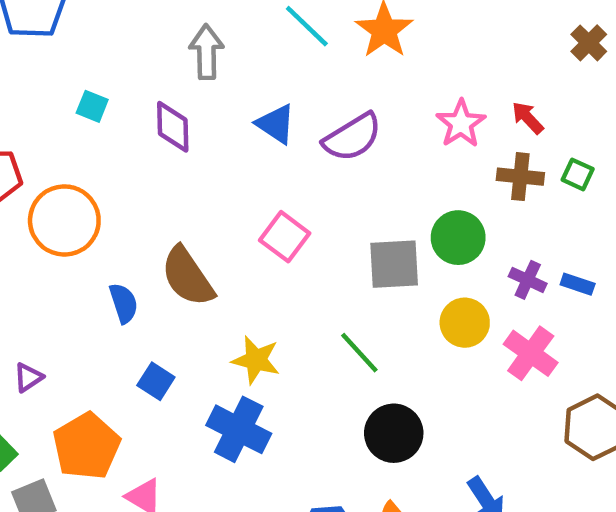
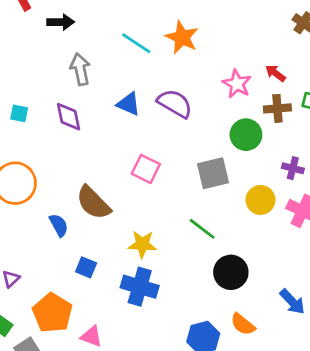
purple semicircle: (352, 137) -> (175, 103), turned -108
green circle: (458, 238) -> (246, 135), moved

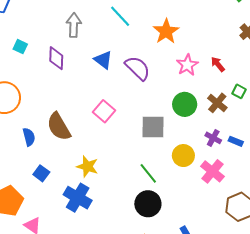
orange star: (182, 37) -> (166, 31), moved
brown cross: (277, 108) -> (217, 103), moved, turned 30
green line: (202, 229) -> (148, 173), moved

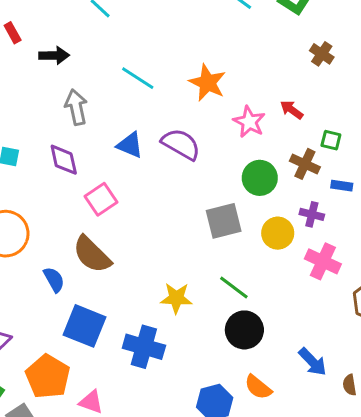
pink square: (104, 111) -> (101, 199), moved, turned 30
blue rectangle: (236, 141) -> (342, 186), moved
yellow circle: (183, 156) -> (278, 233), moved
yellow star: (87, 167) -> (176, 298), moved
blue square: (41, 173) -> (84, 326), size x1.8

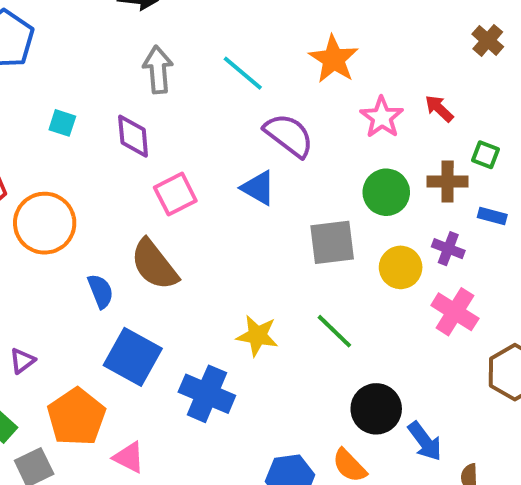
cyan line: (138, 78) -> (243, 73), moved
blue triangle: (130, 145) -> (258, 188), moved
brown cross: (305, 164) -> (448, 182), turned -32
black circle: (244, 330) -> (376, 409), moved

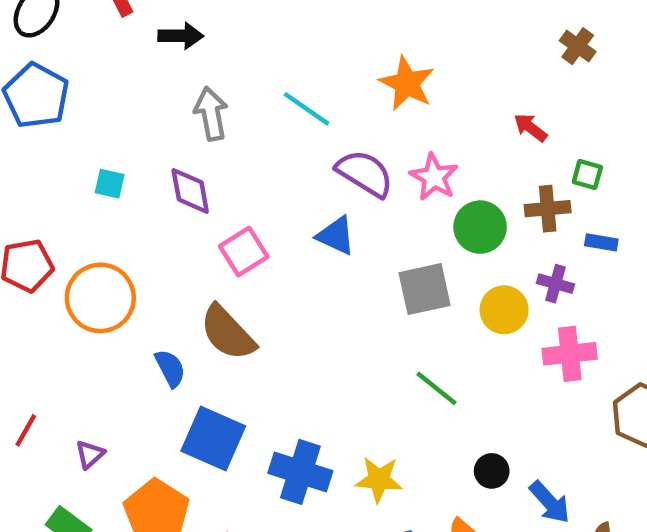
pink star: (382, 117) -> (434, 177), moved
pink cross: (455, 312) -> (570, 354), turned -33
yellow star: (257, 336) -> (379, 479), moved
black circle: (376, 409) -> (492, 471), size x0.6

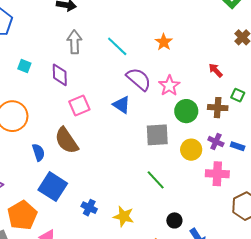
orange star: (407, 83) -> (164, 42), size x0.7
blue rectangle: (601, 242) -> (238, 146), moved
blue cross: (300, 472) -> (89, 208), size x0.6

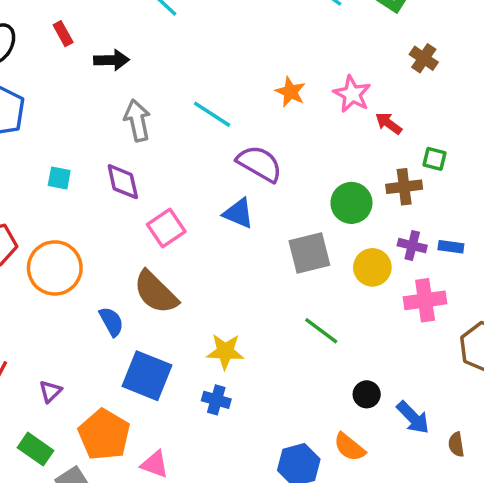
pink star: (169, 86) -> (352, 94), moved
yellow star: (124, 216) -> (225, 352), moved

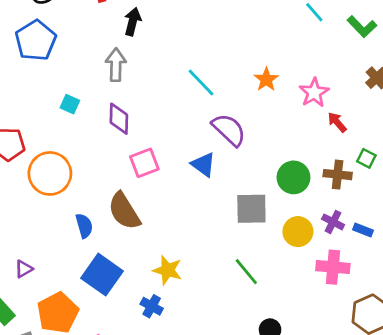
black arrow: (112, 60) -> (133, 22), turned -88
gray arrow: (137, 120) -> (116, 65), moved

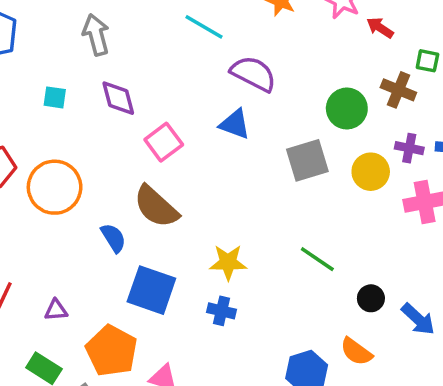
brown cross: (338, 175) -> (398, 90), turned 32
purple triangle: (24, 269) -> (56, 310), turned 42
green line: (246, 272) -> (317, 259), moved

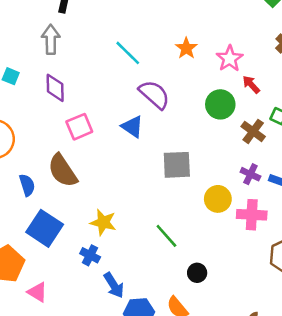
green circle: (347, 108) -> (220, 104), moved
yellow circle: (371, 172) -> (218, 199), moved
blue arrow: (418, 319) -> (114, 285), moved

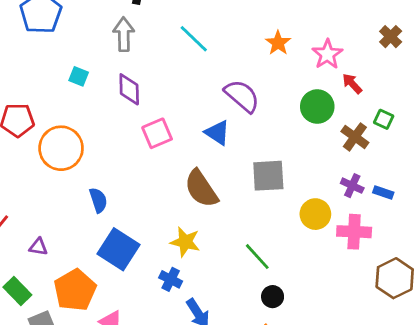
cyan line: (128, 53) -> (194, 39), moved
brown semicircle: (63, 171) -> (201, 189), moved
black circle: (197, 273) -> (273, 297), moved

